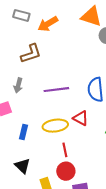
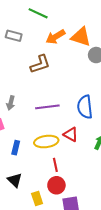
orange arrow: (48, 24) -> (55, 37), moved
brown L-shape: (31, 54) -> (40, 64), moved

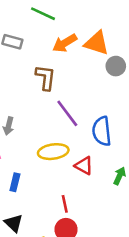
brown L-shape: (40, 64) -> (46, 78), turned -65
purple line: (47, 107) -> (67, 113), moved, turned 60
yellow ellipse: (46, 142) -> (53, 152), moved

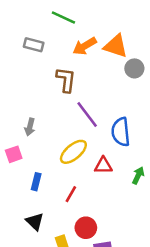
yellow ellipse: (53, 152) -> (73, 152), turned -32
red triangle: (84, 166) -> (103, 166), turned -30
red line: (65, 204) -> (71, 194), moved, turned 42

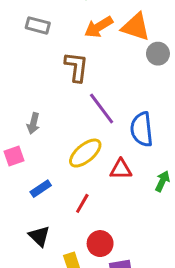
blue rectangle: (36, 182) -> (41, 189), turned 42

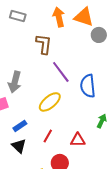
orange arrow: (99, 27) -> (59, 17), turned 108
gray arrow: (33, 123) -> (15, 82), size x1.5
red triangle: (121, 169) -> (78, 140), moved
black triangle: (39, 236) -> (19, 146), moved

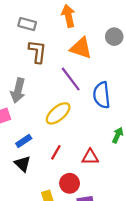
gray rectangle: (18, 16) -> (27, 24), moved
orange triangle: (84, 17) -> (81, 48), moved
brown L-shape: (44, 44) -> (37, 52), moved

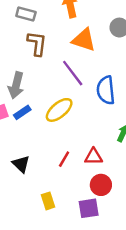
blue rectangle: (24, 141) -> (22, 112), moved
red line: (56, 152) -> (64, 159), moved
red circle: (70, 183) -> (101, 185), moved

